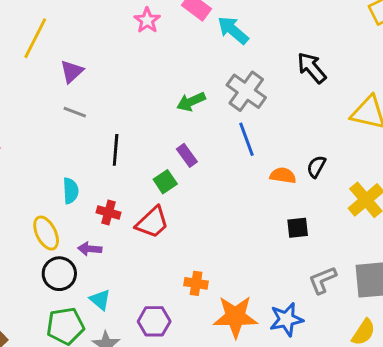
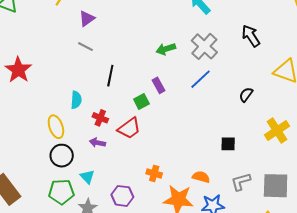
blue line: (246, 139) -> (200, 79), turned 60
black semicircle: (316, 167) -> (246, 95), moved
orange semicircle: (283, 175) -> (201, 177), moved
purple arrow: (90, 249) -> (97, 143), moved

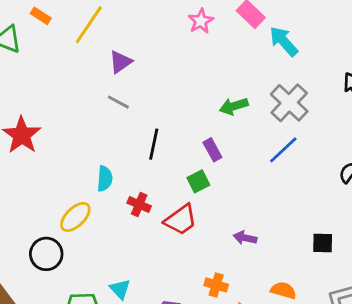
purple rectangle: (158, 85) -> (212, 150), moved
yellow ellipse: (56, 127) -> (75, 217), turned 65
purple arrow: (97, 143) -> (245, 238), moved
black circle: (62, 156) -> (46, 254), moved

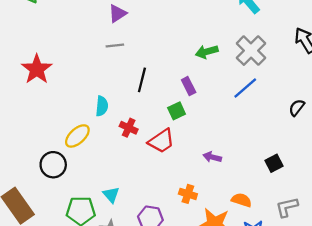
gray line: (118, 102) -> (115, 45), turned -36
black square: (323, 243) -> (274, 163), turned -30

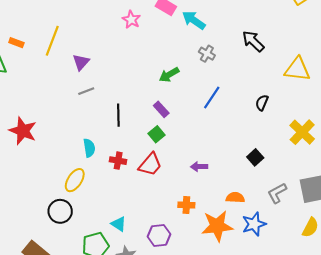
gray cross: (251, 51) -> (207, 54), moved, size x0.6

